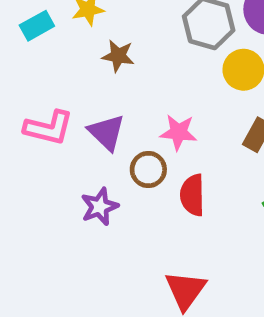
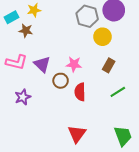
brown star: (118, 56) -> (26, 31), moved
purple star: (100, 207) -> (23, 97), moved

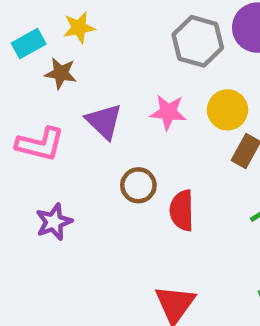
yellow circle: (102, 37) -> (228, 110), moved
purple triangle: (42, 64) -> (104, 121), moved
pink star: (74, 64) -> (168, 112), moved

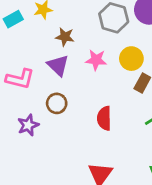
brown star: (61, 73) -> (65, 37), moved
brown circle: (138, 185) -> (57, 103), moved

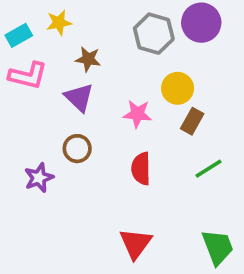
pink star: (96, 60) -> (137, 114), moved
pink L-shape: (20, 79) -> (28, 76), moved

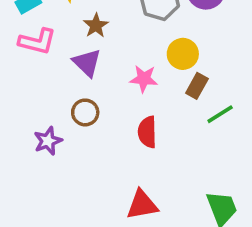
brown star: (88, 59) -> (96, 25), turned 30
green line: (209, 169) -> (220, 114), moved
red triangle: (136, 243) -> (142, 205), turned 44

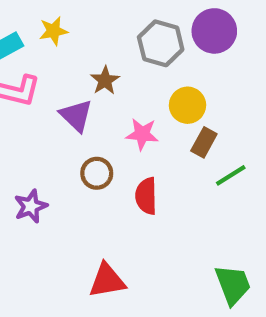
brown star: (96, 25) -> (105, 80), moved
brown circle: (85, 112) -> (97, 173), moved
red triangle: (142, 205) -> (107, 281), moved

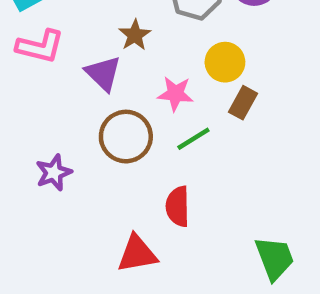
brown circle: (97, 173) -> (126, 137), size x1.5
green line: (231, 175) -> (193, 139), moved
red semicircle: (146, 196) -> (178, 206), moved

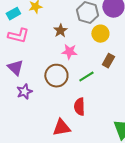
yellow circle: (225, 62) -> (100, 34), moved
purple triangle: (103, 73) -> (15, 68), moved
pink star: (175, 94) -> (69, 52), moved

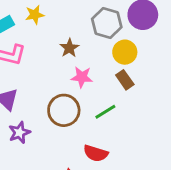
brown rectangle: (108, 61) -> (125, 80), moved, turned -64
red semicircle: (79, 107) -> (96, 153), turned -72

